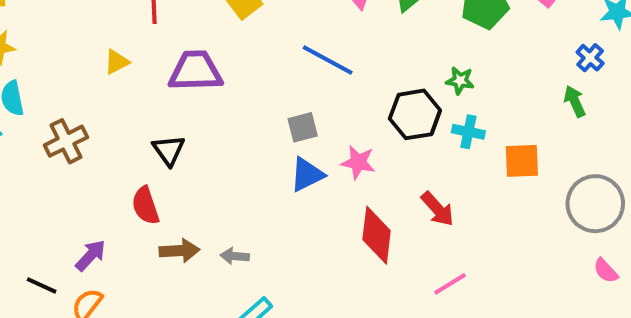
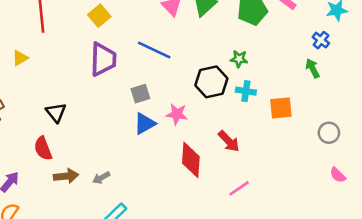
purple trapezoid: (196, 71) -> (103, 59), moved, turned 96
gray circle: (595, 204) -> (329, 133), size x0.6
gray arrow: (235, 256) -> (101, 178), turned -30

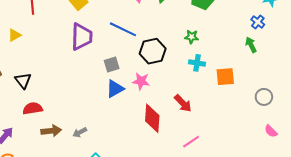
black hexagon: (211, 82) -> (153, 51), moved
black triangle: (56, 112) -> (23, 80), moved
red semicircle: (43, 148) -> (33, 108), turned 102

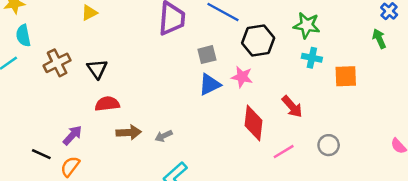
green star: (192, 37) -> (307, 25), size x1.5
gray circle: (264, 97) -> (329, 145), moved
pink line: (191, 142) -> (284, 152), moved

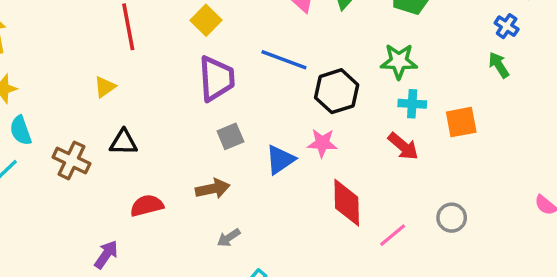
gray square: (207, 55) -> (230, 136), moved
brown cross: (57, 63) -> (71, 160), turned -30
black triangle: (97, 69) -> (123, 142), moved, turned -45
red arrow: (292, 107) -> (403, 146), moved
brown arrow: (129, 132) -> (213, 189), moved

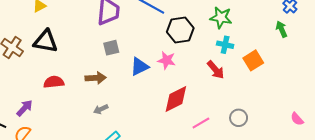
orange square: (461, 122) -> (253, 60), turned -30
black triangle: (123, 142) -> (46, 41), size x1.4
red diamond: (347, 203) -> (176, 99), turned 56

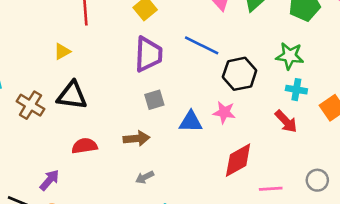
blue triangle: (139, 66) -> (191, 122), turned 30
pink line: (201, 123) -> (271, 189), turned 30

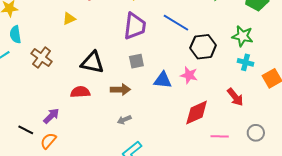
black triangle: (72, 95) -> (92, 62), moved
red arrow: (286, 121) -> (235, 97), moved

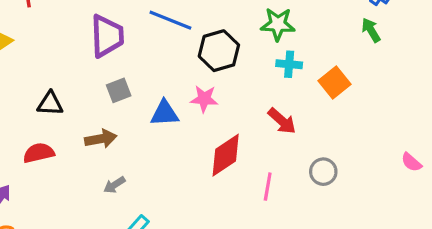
black triangle: (92, 62) -> (50, 104), size x0.7
pink line: (220, 136) -> (268, 187), turned -72

